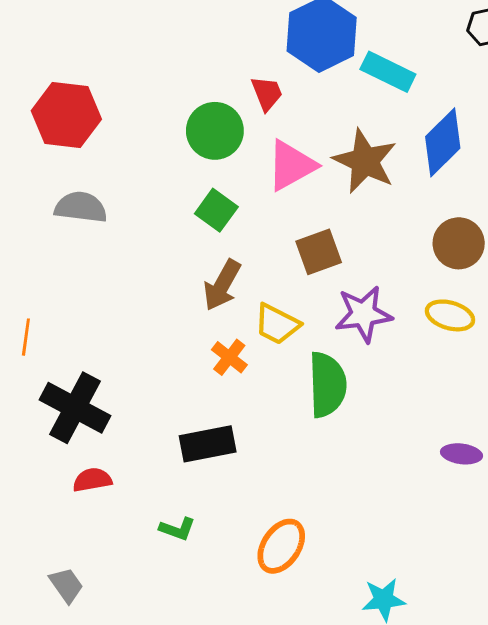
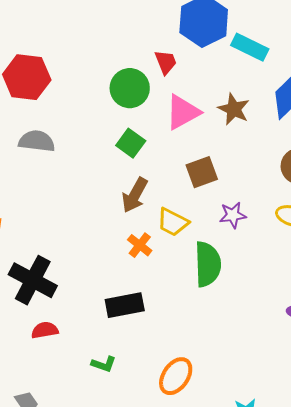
brown star: (365, 161) -> (234, 109), size x0.7
purple star: (363, 314) -> (233, 215), size x0.7

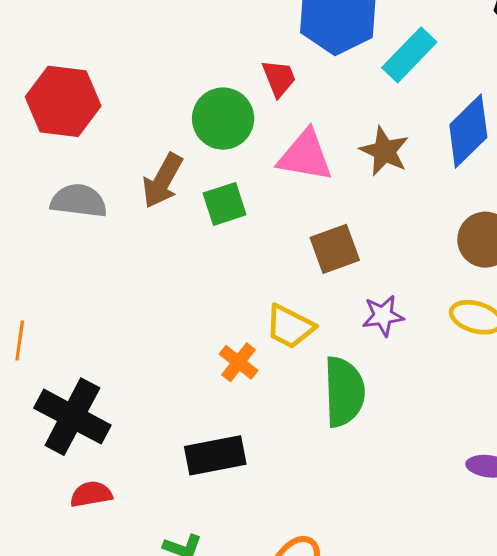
cyan rectangle: (250, 47) -> (409, 55), turned -72
pink triangle: (183, 112) -> (305, 156), turned 39
green square: (131, 143) -> (225, 204), turned 36
brown arrow: (135, 195) -> (162, 181), moved

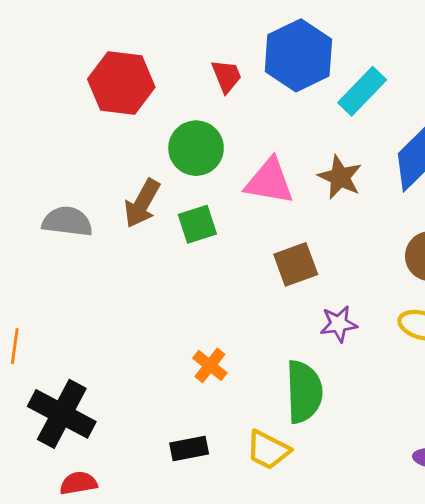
red trapezoid: (279, 78) -> (226, 76), moved
red hexagon: (63, 101) -> (121, 83), moved
yellow trapezoid: (290, 327) -> (268, 450), moved
black rectangle: (215, 455) -> (189, 449), size x0.7

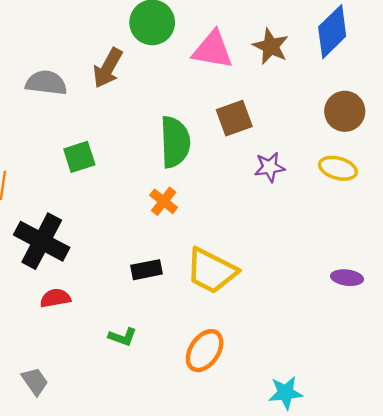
green square: (197, 224) -> (79, 157), moved
green semicircle: (304, 392) -> (175, 142), moved
yellow trapezoid: (268, 450) -> (211, 271), size x1.4

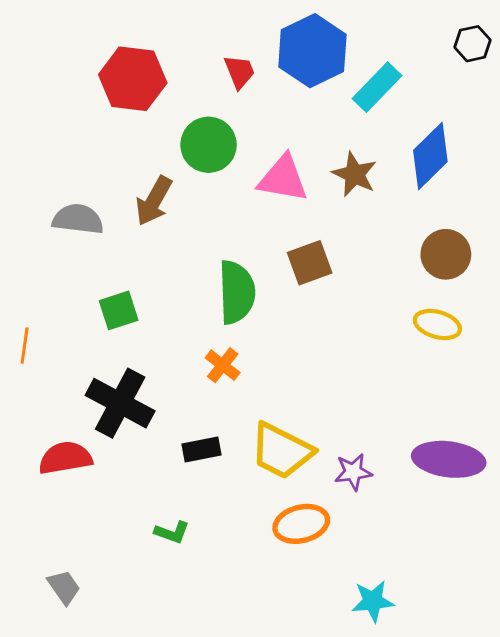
purple star: (270, 167) -> (353, 472), moved
black cross: (42, 241) -> (120, 403), moved
purple ellipse: (347, 278) -> (449, 459), size x1.8
red semicircle: (55, 298) -> (65, 458), moved, size x1.4
orange ellipse: (205, 351) -> (301, 524), moved, turned 42

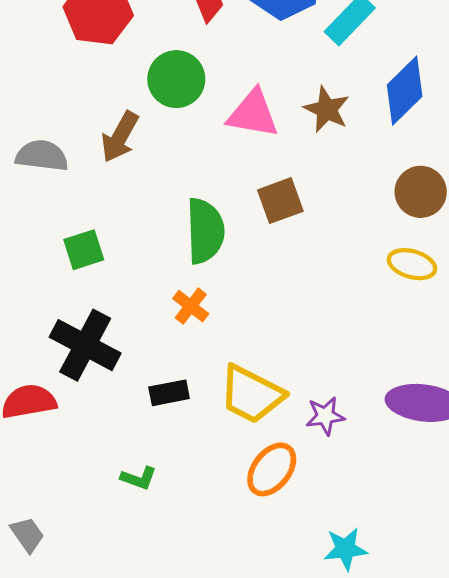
orange ellipse: (301, 524) -> (272, 469), turned -38

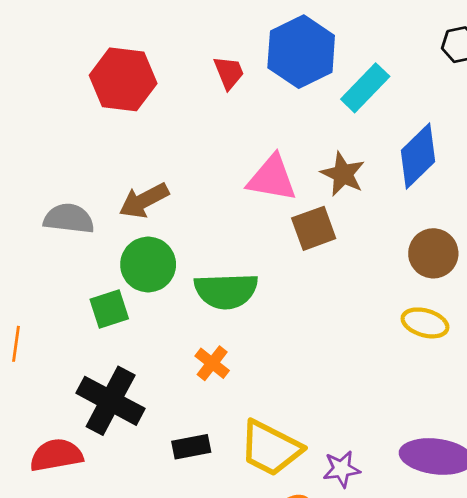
green circle: (176, 79) -> (148, 264), moved
brown arrow: (120, 137) -> (144, 201), turned 33
brown square: (280, 201) -> (314, 228), moved
green semicircle: (205, 231) -> (226, 291), turned 90

